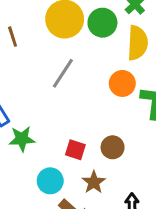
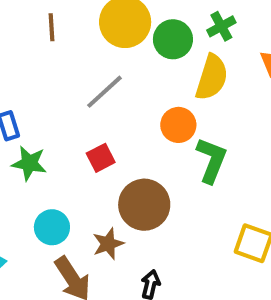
brown circle: (113, 147) -> (144, 205), size x1.6
red square: (75, 150) -> (101, 158), moved, turned 30

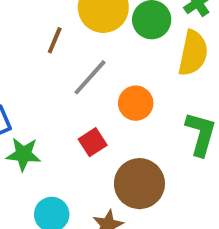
brown line: (52, 27) -> (55, 40), moved, turned 32
orange circle: (178, 125) -> (136, 103), moved

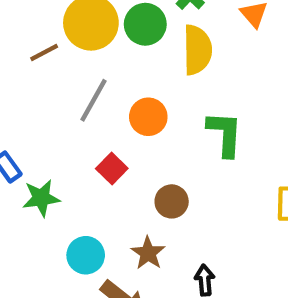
brown line: (55, 40) -> (44, 53), moved, turned 52
brown circle: (139, 184) -> (172, 201), size x0.6

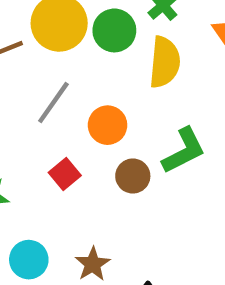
green L-shape: (225, 134) -> (184, 151), turned 54
brown circle: (172, 201) -> (133, 176), moved

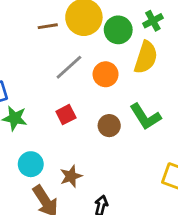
orange circle: (108, 125) -> (106, 74), moved
green L-shape: (184, 151) -> (145, 117), turned 72

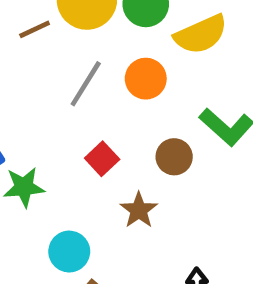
yellow semicircle: (146, 57) -> (201, 34), turned 64
brown star: (71, 176) -> (139, 210), moved

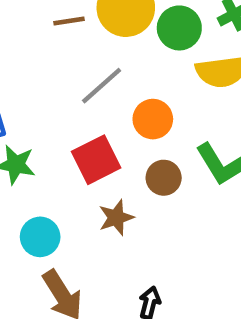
orange circle: (146, 79) -> (153, 119), moved
red square: (102, 159) -> (96, 160), size x1.5

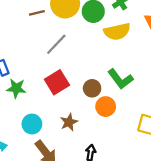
orange circle: (153, 119) -> (106, 107), moved
brown star: (116, 218) -> (69, 122), moved

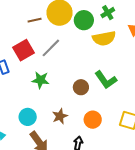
red square: (57, 82) -> (23, 50), moved
green star: (16, 88) -> (40, 80), moved
orange circle: (106, 107) -> (93, 120), moved

